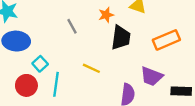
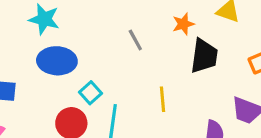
yellow line: (91, 68) -> (163, 99), turned 60

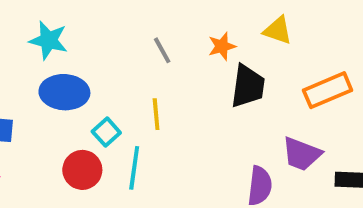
gray line: (135, 40) -> (162, 50), moved
yellow line: (163, 99) -> (156, 114), moved

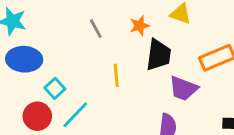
yellow line: (156, 114) -> (116, 75), moved
purple trapezoid: (302, 154) -> (183, 88), moved
cyan line: (134, 168) -> (75, 115), turned 36

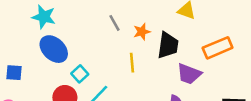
orange star: (140, 26) -> (142, 32), moved
blue ellipse: (24, 59) -> (54, 49), turned 40

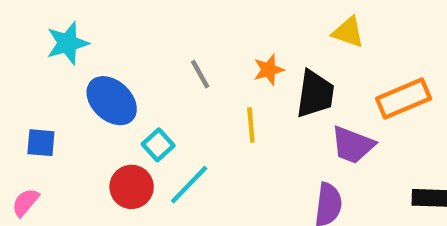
cyan star: (44, 17) -> (67, 43), moved, turned -30
gray line: (115, 23) -> (200, 74), moved

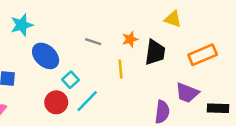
gray line: (200, 74) -> (93, 42), turned -42
purple trapezoid: (353, 145) -> (187, 93), moved

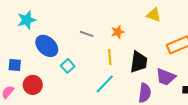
black trapezoid: (155, 52) -> (139, 62), moved
cyan line: (87, 101) -> (105, 84), moved
red circle: (56, 102) -> (33, 85), moved

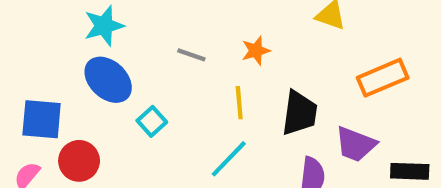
cyan star: (27, 20) -> (104, 26), moved
blue square: (15, 65) -> (42, 119), size x1.5

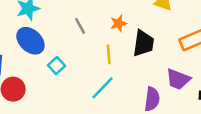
gray line: (191, 55) -> (80, 26), turned 42
black trapezoid: (299, 113) -> (143, 43), moved

